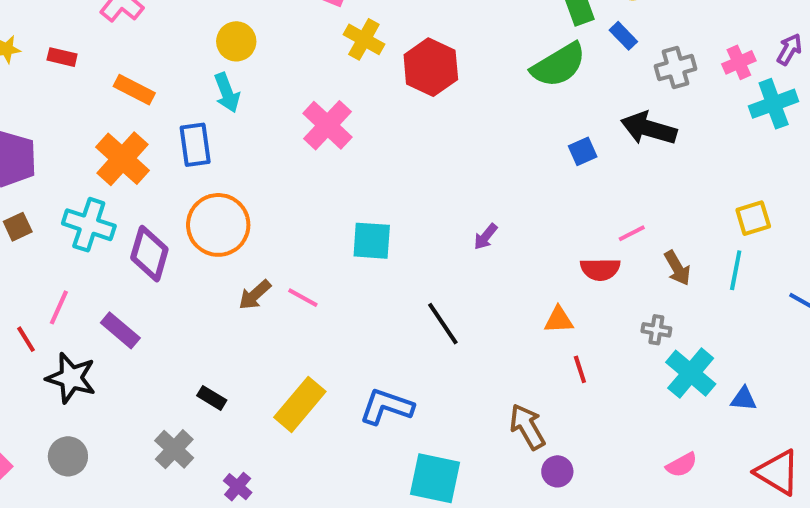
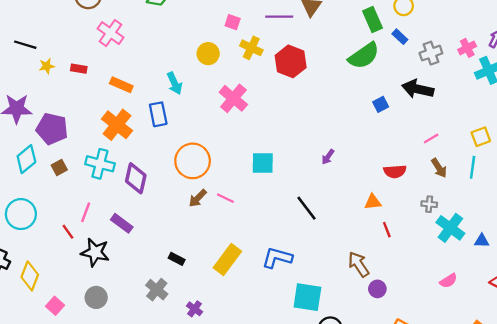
yellow circle: (236, 41) -> (208, 54), moved
orange circle: (218, 225) -> (193, 161), moved
pink line: (632, 233) -> (431, 139), moved

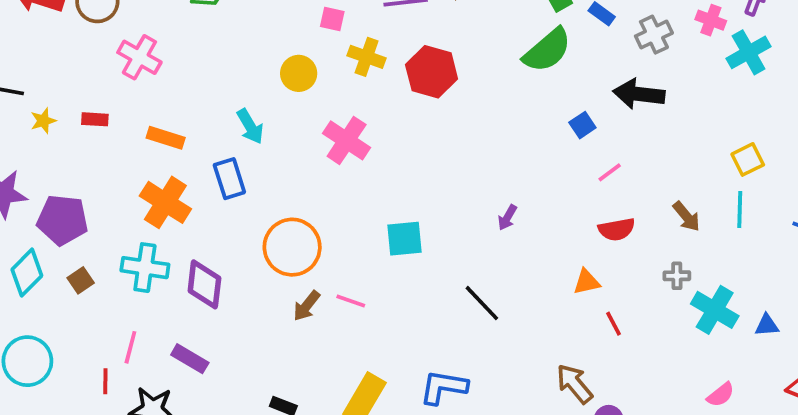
pink cross: (467, 48) -> (711, 20), turned -36
pink line: (431, 139) -> (610, 172), moved
red line: (68, 232) -> (105, 381), turned 42

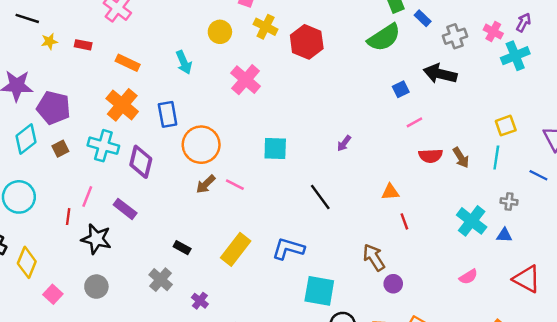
blue rectangle: (229, 179) -> (168, 114), moved
red semicircle: (617, 229) -> (431, 156), moved
gray cross: (677, 276) -> (509, 202), moved

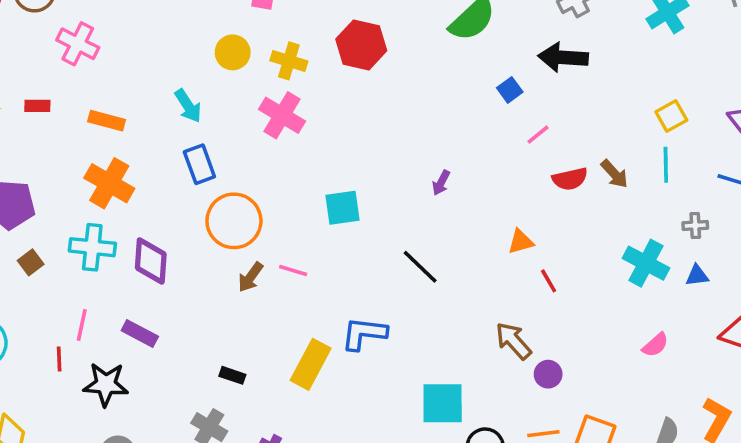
yellow cross: (266, 27) -> (289, 61), moved
blue rectangle: (168, 114) -> (199, 164), moved
blue L-shape: (288, 249) -> (364, 334), moved

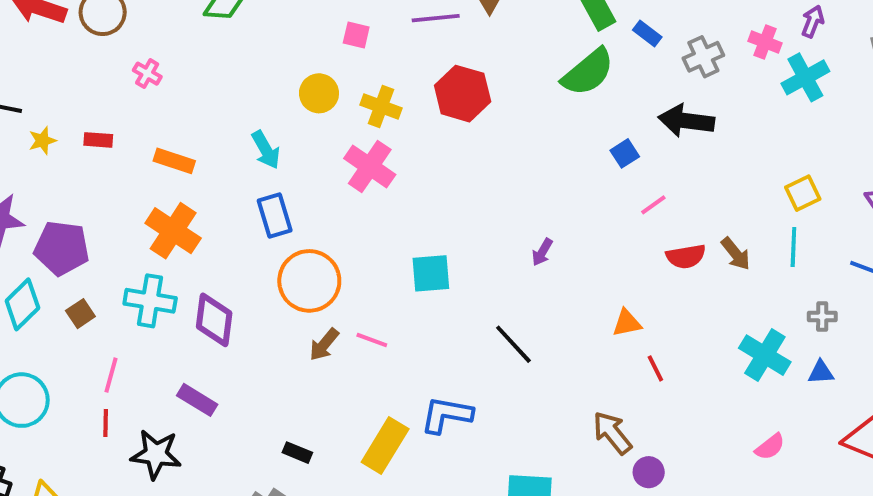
pink cross: (78, 44) -> (147, 74), size x0.6
pink line: (82, 325) -> (111, 375), moved

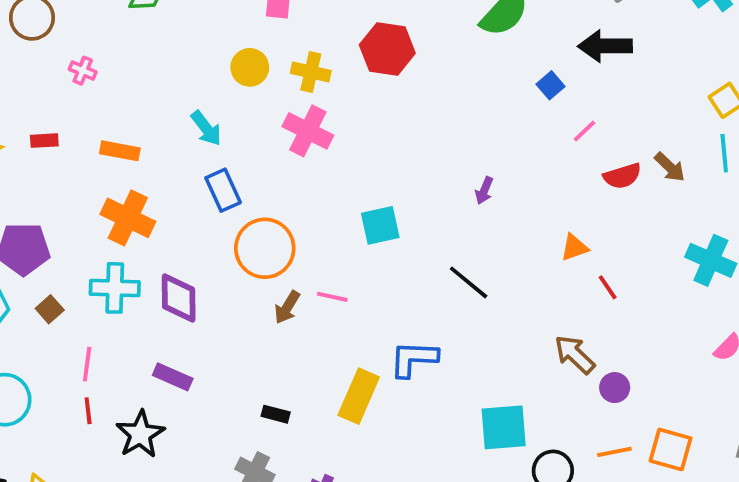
black star: (156, 454) -> (140, 434), turned -30

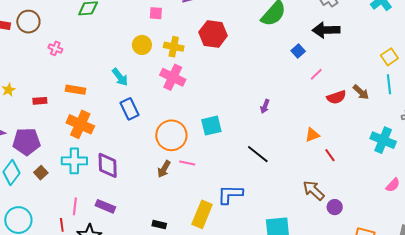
red rectangle: (44, 141) -> (40, 101), moved
orange circle: (265, 248) -> (171, 135), moved
pink line: (87, 364) -> (75, 206), moved

